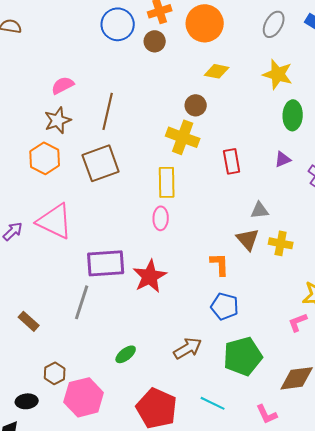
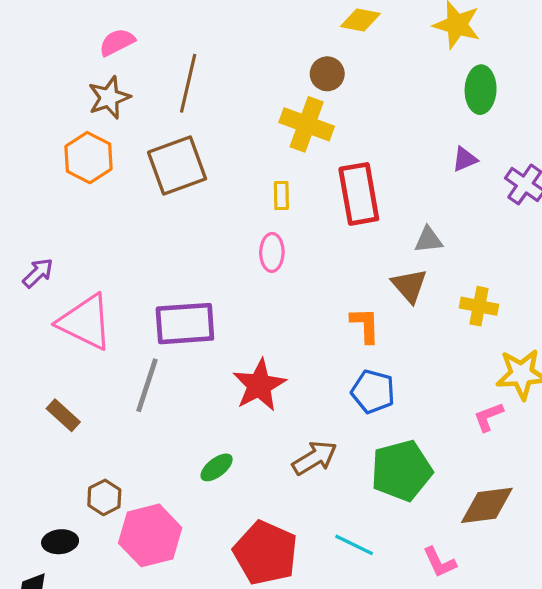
red rectangle: (232, 161) -> (359, 194), moved, size x1.5
yellow rectangle: (167, 182) -> (281, 196), size x0.6
pink triangle: (55, 221) -> (85, 322), moved
yellow cross: (281, 243) -> (479, 306), moved
red star: (150, 276) -> (259, 385), moved

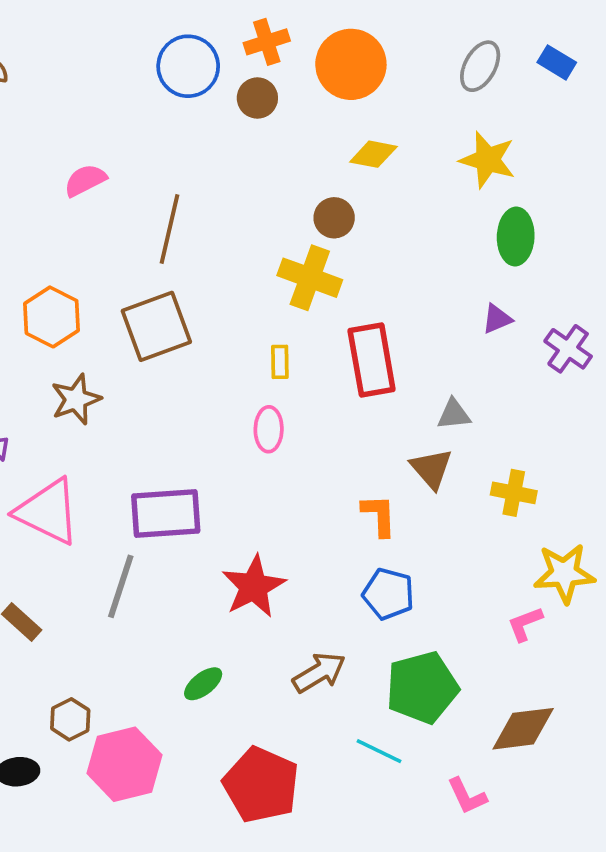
brown star: (109, 98) -> (76, 399), moved
cyan line: (354, 545) -> (379, 751), moved

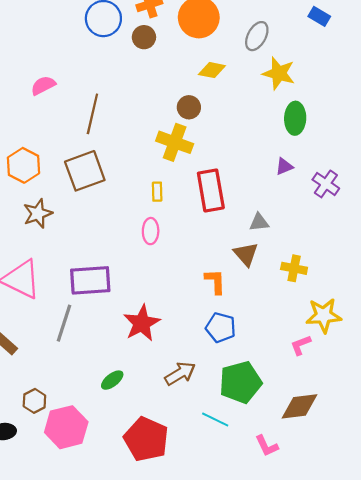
gray ellipse: (480, 66) -> (257, 36), moved

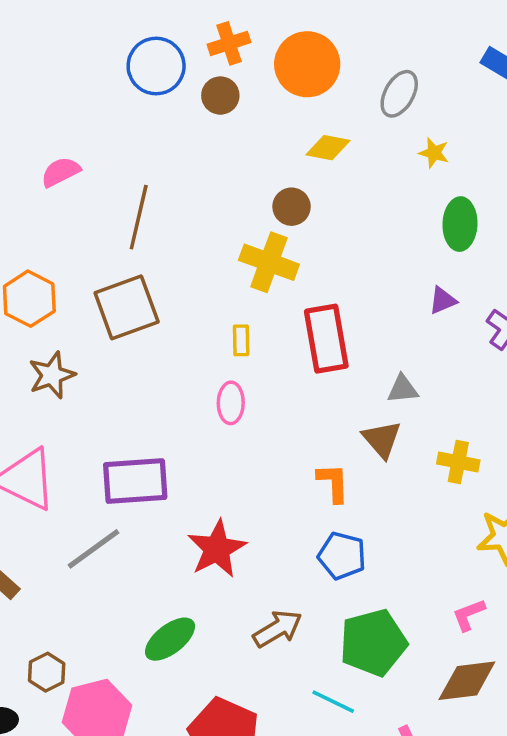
yellow star: (279, 73) -> (434, 153), size x0.6
gray line: (64, 323) -> (94, 549), turned 36
pink L-shape: (301, 345) -> (469, 615), moved
green ellipse: (112, 380) -> (170, 639), size x1.4

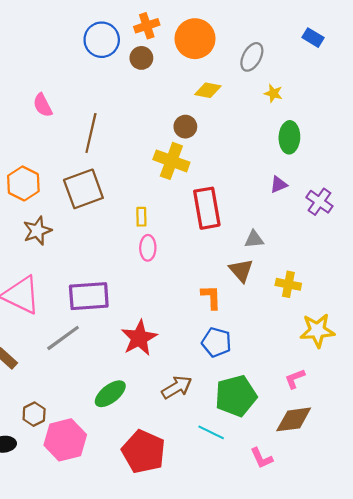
pink semicircle: (61, 172) -> (43, 105), turned -90
yellow rectangle: (241, 340) -> (141, 217), moved

